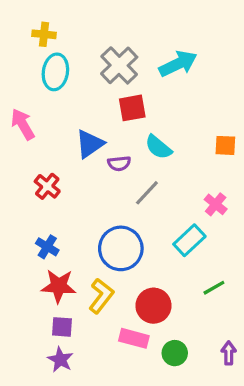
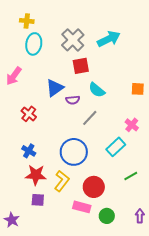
pink arrow: (23, 124) -> (14, 76), turned -114
purple star: (60, 360) -> (12, 220), moved

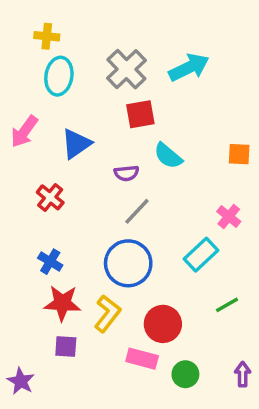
blue triangle: (55, 88) -> (76, 144), moved
gray line: (90, 118) -> (137, 211), moved

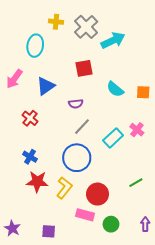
yellow cross: (47, 36) -> (56, 22), moved
gray cross: (126, 69) -> (86, 27), moved
cyan semicircle: (168, 156) -> (115, 89), moved
cyan rectangle: (201, 255) -> (113, 138), moved
purple square: (66, 346) -> (49, 231), moved

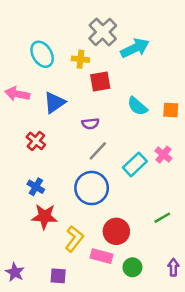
yellow cross: (56, 22) -> (80, 59), moved
cyan ellipse: (35, 46) -> (42, 54), turned -40
pink arrow: (14, 79) -> (17, 94), turned 66
yellow L-shape: (64, 188) -> (74, 239), moved

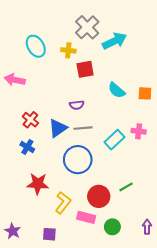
blue triangle: (54, 103) -> (58, 128), moved
gray line: (98, 151) -> (83, 128), turned 42
pink cross: (163, 155) -> (139, 131), turned -32
blue cross: (36, 187) -> (27, 147), moved
green line: (162, 218) -> (126, 187), moved

